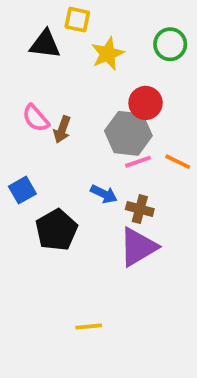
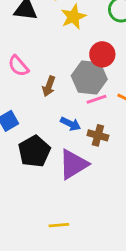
brown arrow: (62, 129) -> (49, 86), moved
purple triangle: (138, 247) -> (73, 164), moved

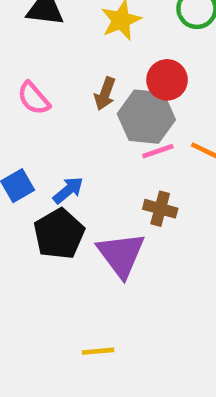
brown arrow: (49, 86) -> (105, 94), moved
blue arrow: (70, 124) -> (68, 190), moved, turned -66
purple triangle: (73, 164) -> (121, 255), turned -36

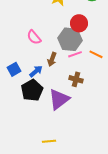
brown arrow: (105, 94) -> (52, 59), moved
pink semicircle: (34, 98) -> (34, 37), moved
purple triangle: (121, 255) -> (59, 99), turned 30

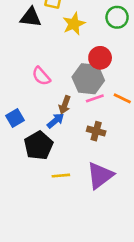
blue arrow: (36, 71) -> (56, 121), moved
purple triangle: (59, 99) -> (100, 176), moved
yellow line: (49, 141) -> (61, 176), moved

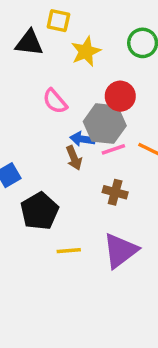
pink semicircle: (41, 76) -> (55, 101), moved
brown arrow: (65, 105) -> (74, 158), turned -42
blue arrow: (56, 121) -> (82, 139), moved, turned -132

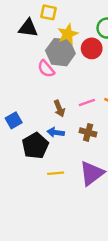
red circle: (120, 96) -> (92, 48), moved
gray hexagon: (105, 124) -> (60, 52), moved
blue arrow: (82, 139) -> (56, 132), moved

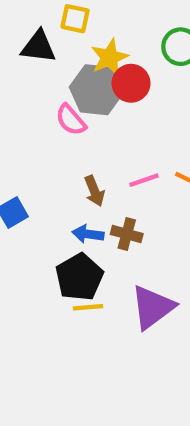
red circle: (92, 48) -> (131, 83), moved
brown cross: (88, 132) -> (127, 234), moved
black pentagon: (35, 146) -> (79, 277), moved

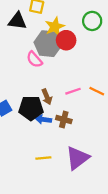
black pentagon: (79, 277) -> (31, 108), moved, turned 30

